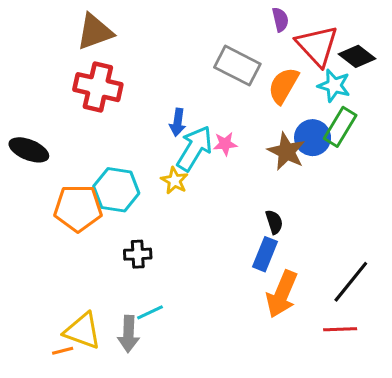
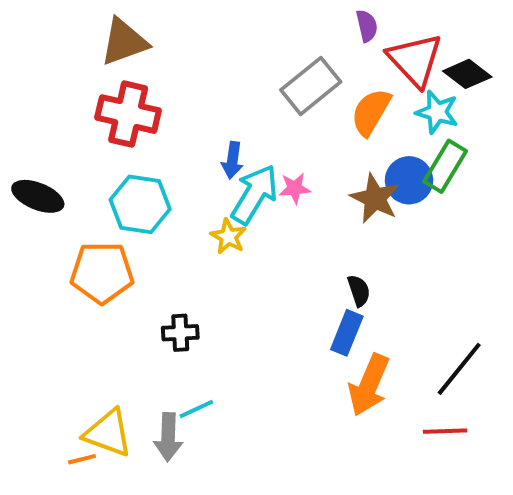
gray rectangle: (237, 66) -> (311, 86), turned -66
cyan hexagon: (116, 190) -> (140, 204), moved

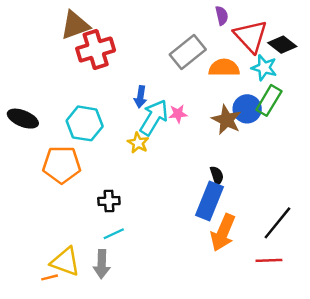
orange semicircle: (371, 112) -> (224, 68), turned 60
red cross: (128, 114) -> (96, 49), moved, turned -30
blue rectangle: (347, 333) -> (210, 201), size x1.4
cyan line: (196, 409) -> (114, 234), moved

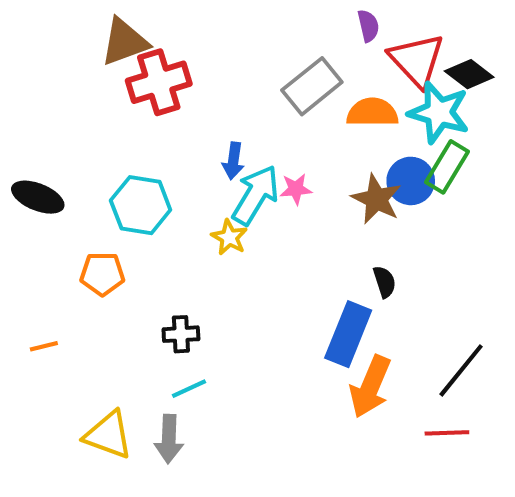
cyan star: (264, 68) -> (439, 112), size x1.4
orange pentagon: (62, 165) -> (102, 274), size x0.7
black semicircle: (217, 176) -> (384, 282), moved
orange line: (50, 277) -> (44, 346), moved

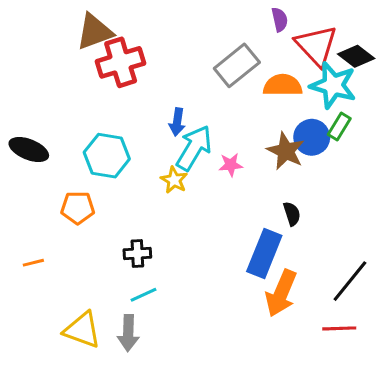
green rectangle: (447, 167) -> (339, 127), size x0.7
pink star: (296, 189) -> (231, 165), moved

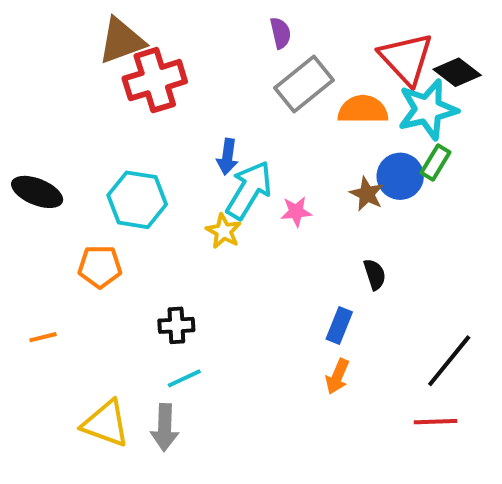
purple semicircle: (280, 20) -> (280, 33), moved
cyan star: (333, 85) -> (428, 110), turned -30
brown star: (286, 151) -> (367, 194), size x0.7
blue rectangle: (264, 253) -> (339, 325), size x0.6
orange arrow: (281, 293) -> (337, 376), moved, size x0.6

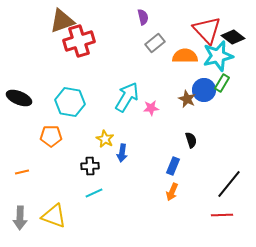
gray rectangle: (304, 84) -> (155, 43), size x0.7
blue arrow: (227, 157) -> (122, 153), moved
yellow star: (224, 231) -> (105, 139), moved
gray arrow: (165, 427) -> (20, 218), moved

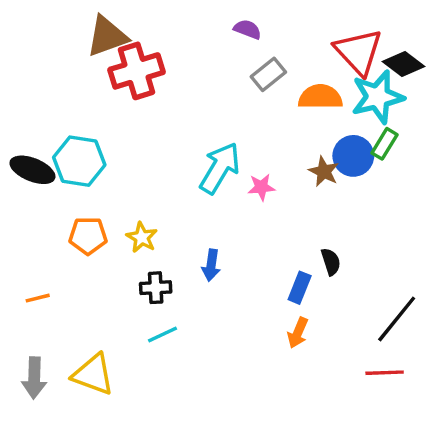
purple semicircle: (143, 17) -> (248, 29), turned -56
cyan hexagon: (70, 102) -> (79, 161), moved
yellow star: (105, 139) -> (142, 237), moved
black semicircle: (191, 140) -> (331, 262), moved

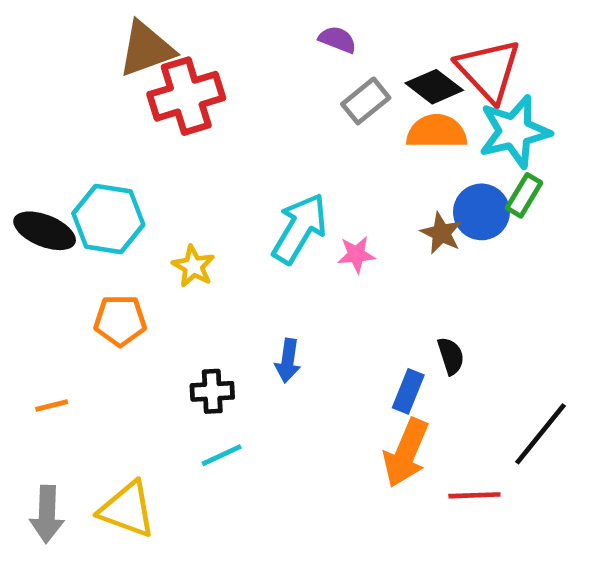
black diamond: (404, 64) -> (434, 87), moved
yellow star: (142, 237) -> (193, 266), moved
orange arrow: (298, 333) -> (406, 453), size x1.6
red line: (385, 373) -> (474, 495), moved

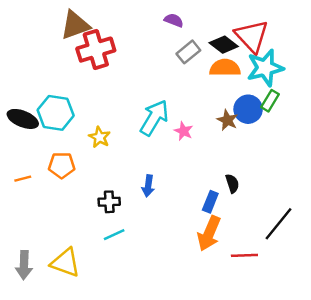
pink star: (356, 254) -> (184, 131), turned 30
orange line: (52, 406) -> (23, 179), moved

